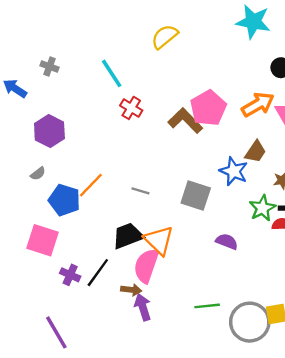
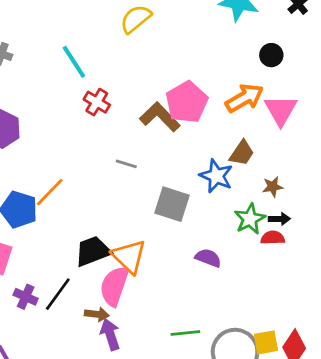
gray line: (140, 191) -> (126, 164), moved

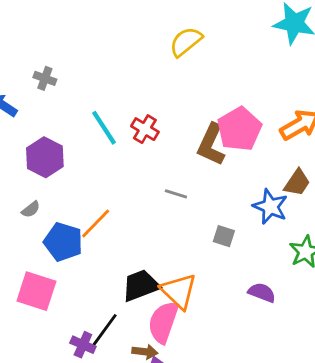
cyan line: (74, 62) -> (104, 128), moved
brown L-shape: (160, 117) -> (211, 145), turned -111
gray square: (172, 204) -> (224, 236), size x0.6
purple cross: (26, 297) -> (83, 345), moved

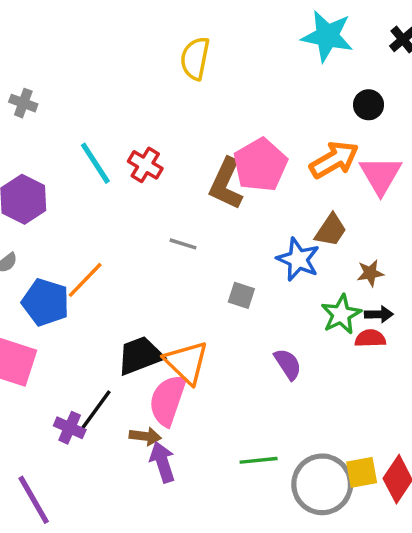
yellow semicircle: (186, 42) -> (195, 58), turned -40
purple semicircle: (262, 293) -> (288, 364), turned 36

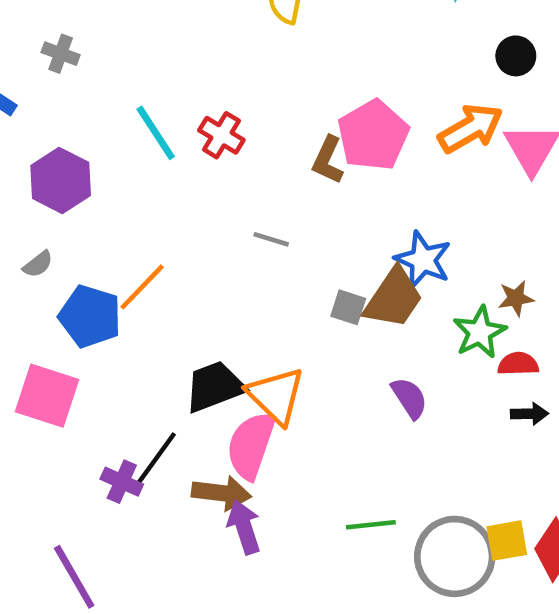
brown L-shape: (226, 184) -> (328, 160), size x0.7
brown trapezoid: (331, 230) -> (394, 298), moved, size x1.4
brown star: (370, 273) -> (516, 298), moved
black arrow: (379, 314) -> (529, 414), moved
brown arrow: (145, 436) -> (221, 493), size x1.4

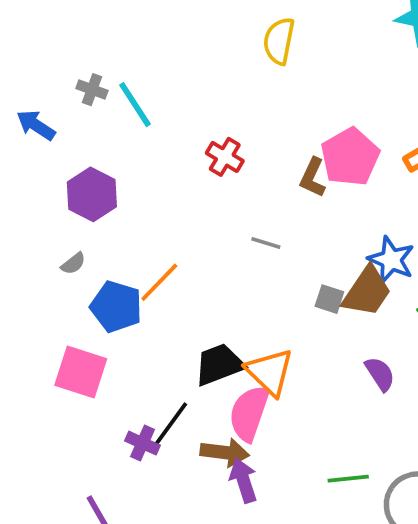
cyan line: (156, 133) -> (135, 105), moved

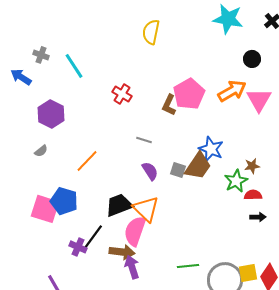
gray cross: (92, 90) -> (41, 55), moved
blue pentagon: (116, 307) -> (64, 201), moved
purple semicircle: (380, 374) -> (150, 171), moved

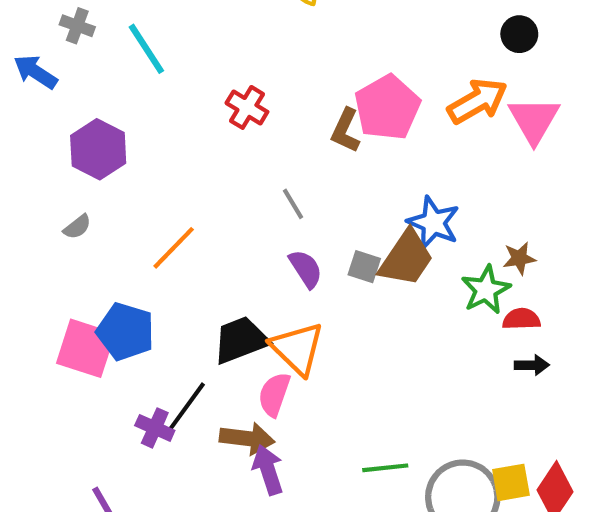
gray line: (144, 140) -> (293, 204), turned 42
pink semicircle: (135, 231) -> (274, 394), size x0.7

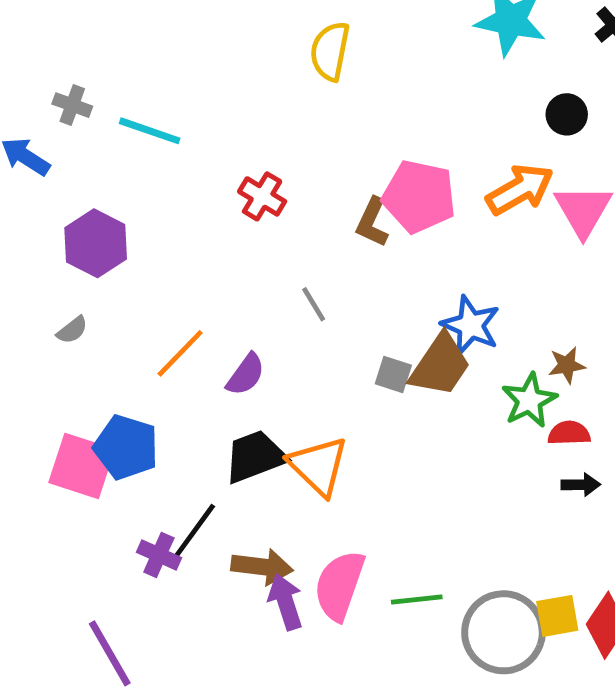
cyan line: (146, 49) -> (150, 131), turned -38
pink pentagon: (387, 107) -> (419, 196), turned -30
purple semicircle: (306, 269) -> (246, 375), moved, turned 69
pink semicircle: (274, 394) -> (339, 585), moved, size x1.4

